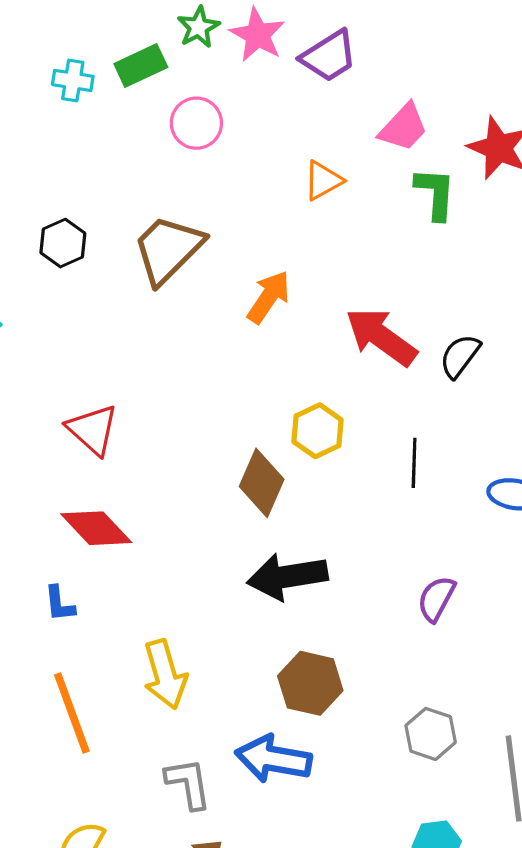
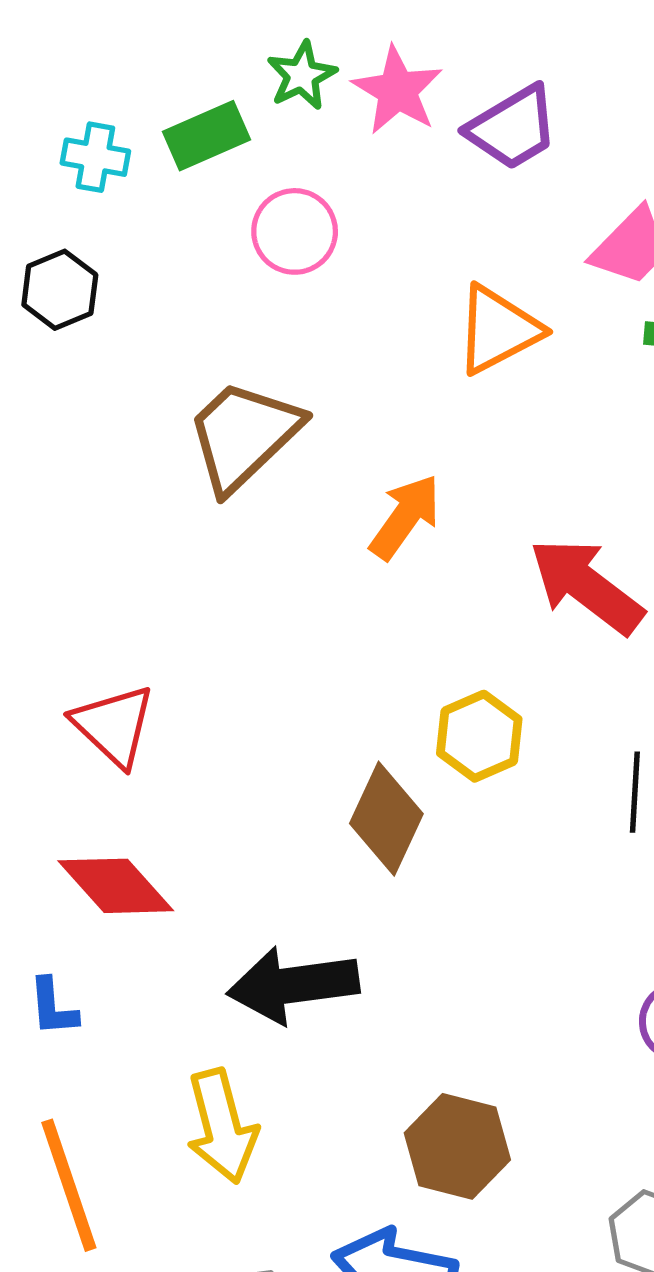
orange triangle: (323, 181) -> (498, 330), size x1.4
black hexagon: (63, 243) -> (60, 290), moved
black arrow: (287, 576) -> (293, 985), moved

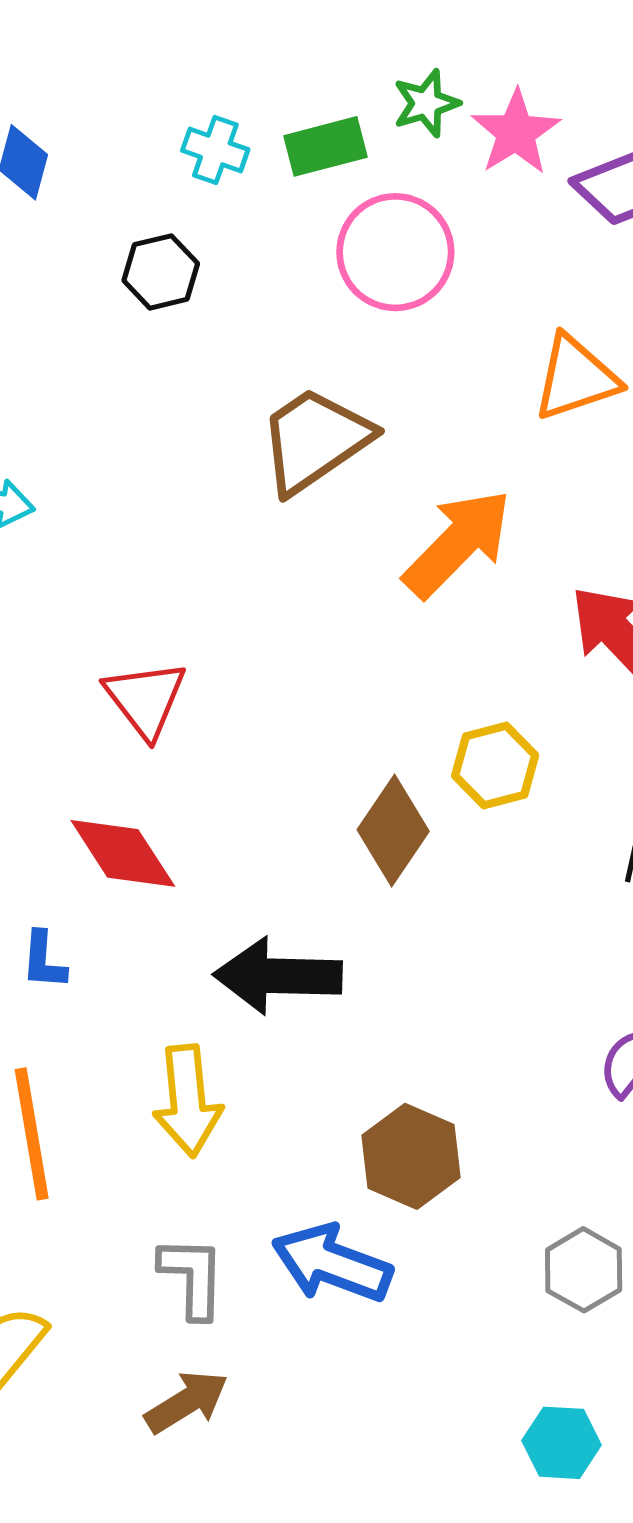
pink circle: (295, 231) -> (395, 252), size x1.4
orange arrow: (405, 517) -> (458, 543), size x1.4

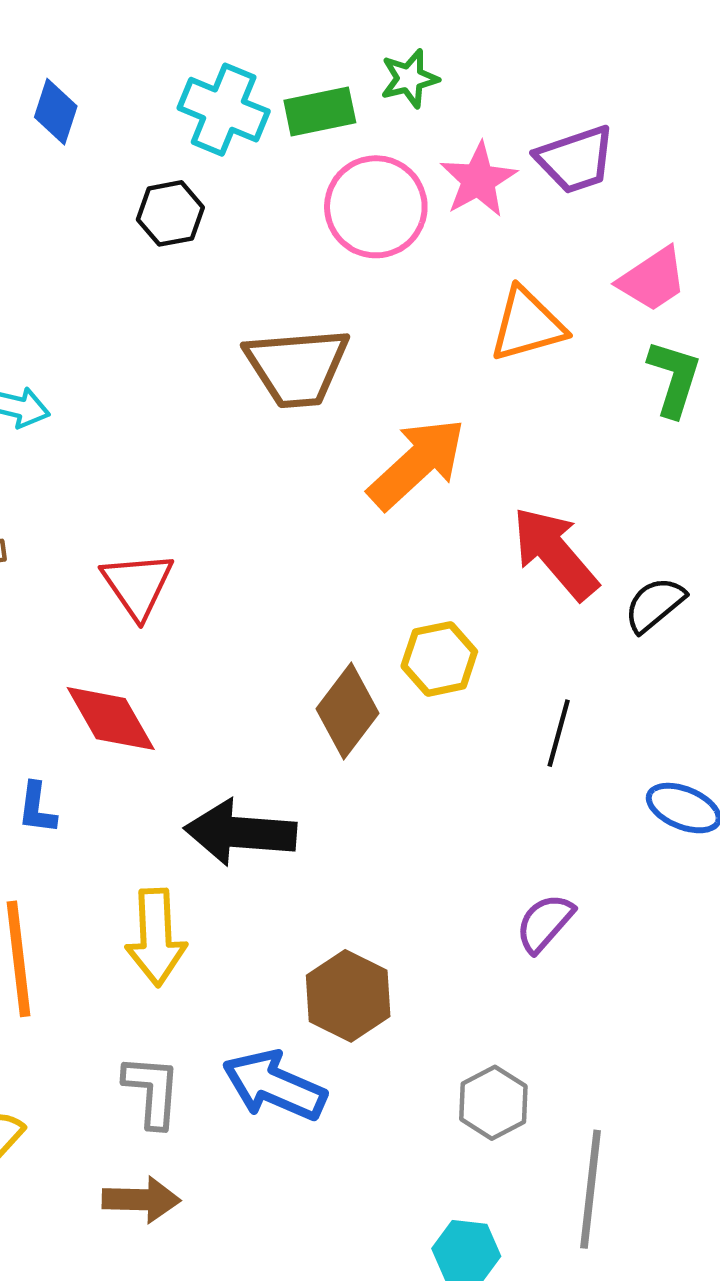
pink star: (516, 132) -> (478, 180), moved
cyan cross: (215, 150) -> (224, 110), size x1.5
brown trapezoid: (315, 440) -> (297, 367), turned -153
brown arrow: (187, 1402) -> (141, 1200), turned 30

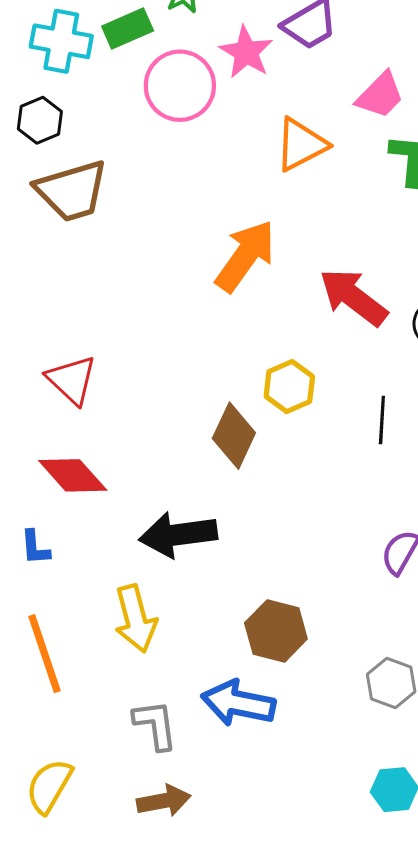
brown trapezoid: (297, 367) -> (72, 191), moved

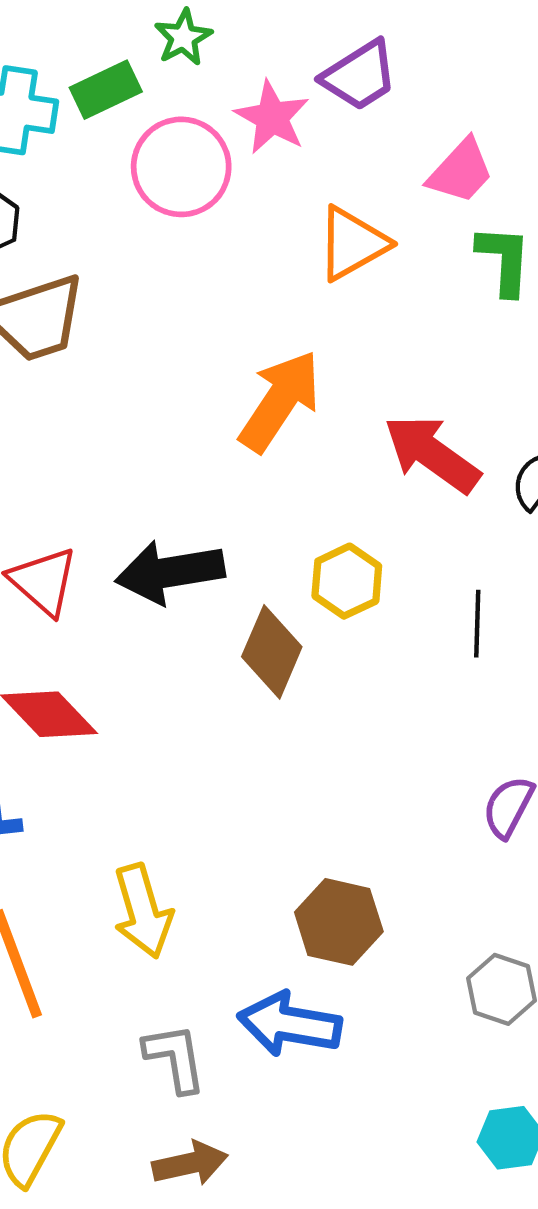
black arrow: (178, 535) -> (170, 572), moved

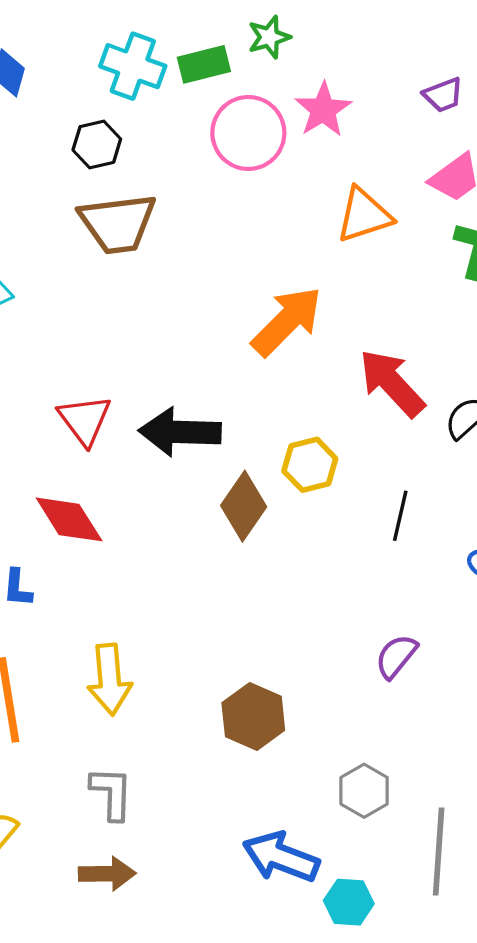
purple trapezoid: (360, 76) -> (443, 95), moved, size x0.7
blue arrow: (290, 1024) -> (281, 857), moved

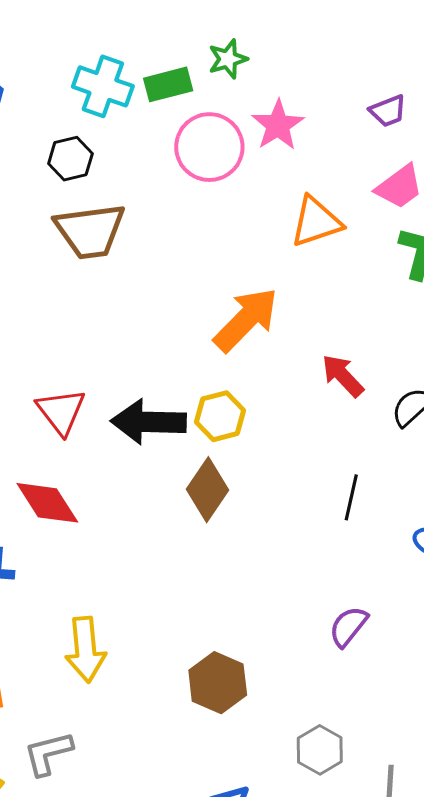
red arrow: (392, 383) -> (343, 376), size x0.7
yellow hexagon: (310, 465) -> (220, 416), moved
gray L-shape: (112, 793) -> (48, 753), moved, turned -106

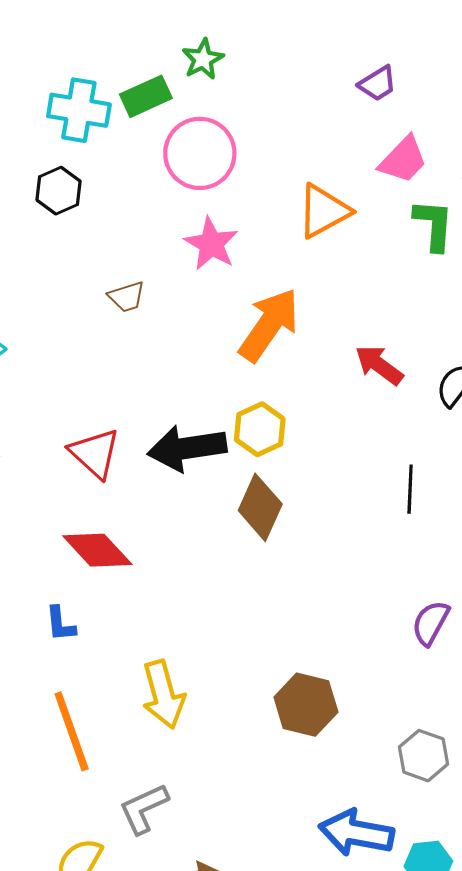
pink star: (278, 125) -> (211, 244), moved
brown trapezoid: (90, 231) -> (127, 297), moved, size x0.5

